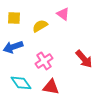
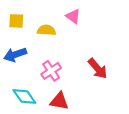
yellow semicircle: (40, 26) -> (46, 30), turned 35

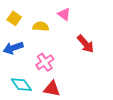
yellow square: (16, 21) -> (14, 18), turned 32
red arrow: (98, 69) -> (86, 44), moved

